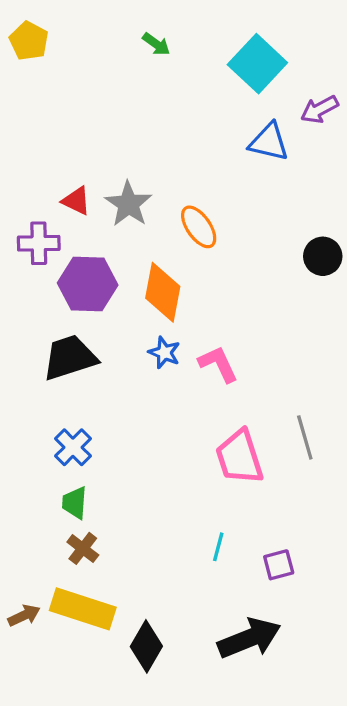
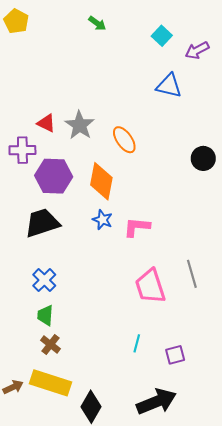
cyan square: (257, 64) -> (162, 36), size x0.6
purple arrow: (319, 109) -> (197, 50), moved
pink L-shape: (218, 364) -> (137, 227), turned -60

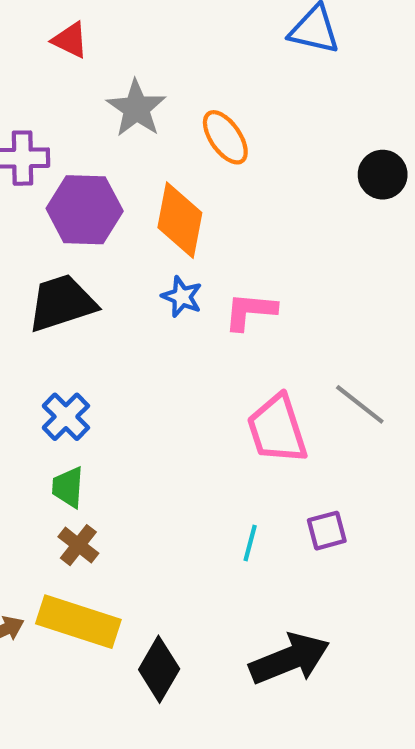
red triangle: (46, 123) -> (70, 40), moved
gray line: (192, 274) -> (360, 404), turned -36
purple square: (175, 355) -> (327, 531), moved

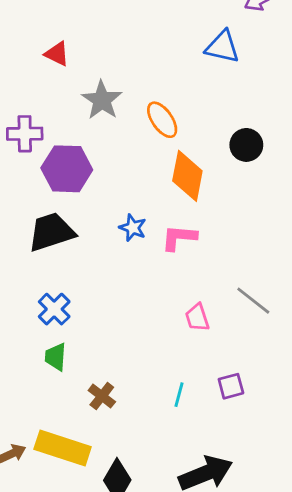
black circle: (383, 175) -> (246, 145), moved
orange diamond: (180, 220) -> (187, 176), moved
pink trapezoid: (277, 429) -> (197, 318), size x0.6
brown cross: (78, 545) -> (102, 396), moved

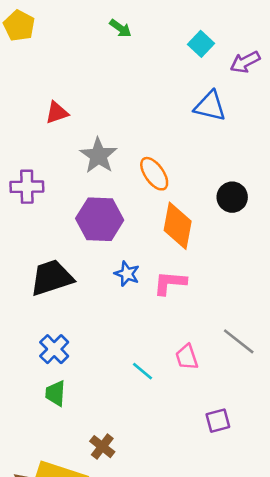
red triangle: (57, 54) -> (57, 113), turned -45
purple hexagon: (67, 169) -> (100, 219), moved
cyan line: (179, 395) -> (143, 371), moved, turned -65
brown cross: (102, 396) -> (102, 447), moved

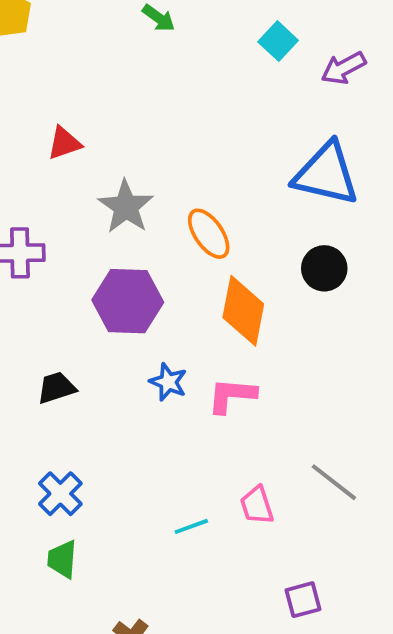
blue triangle: (210, 106) -> (326, 174), moved, size x1.4
black trapezoid: (52, 278) -> (57, 388), size x0.6
cyan line: (143, 371) -> (191, 526), turned -60

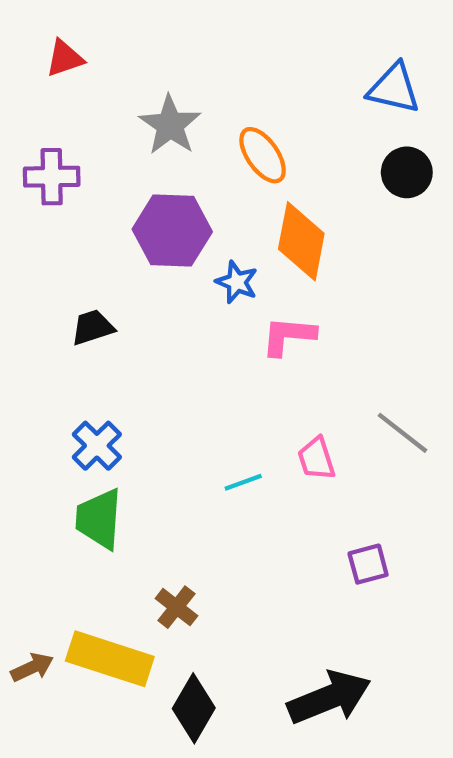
red triangle: (64, 143) -> (65, 58), moved
blue triangle: (326, 174) -> (394, 88), size x0.7
black circle: (324, 268) -> (407, 172), moved
blue star: (168, 382) -> (237, 282), moved
green trapezoid: (62, 559) -> (99, 519), size x1.4

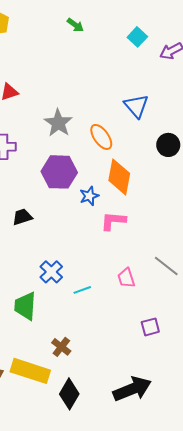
blue triangle: (394, 88) -> (136, 106), moved, turned 36
blue star: (237, 282) -> (89, 196), turned 30
blue cross: (97, 446) -> (51, 272), moved
cyan line: (243, 482) -> (82, 290), moved

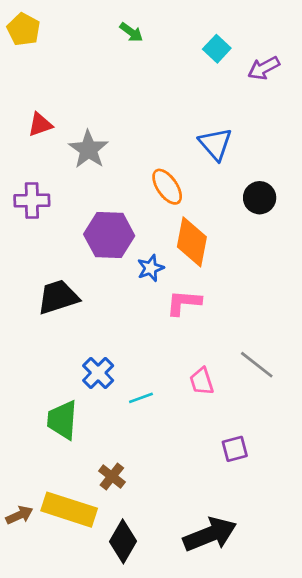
gray star: (58, 123) -> (88, 149), moved
black trapezoid: (22, 217) -> (58, 297), size x1.5

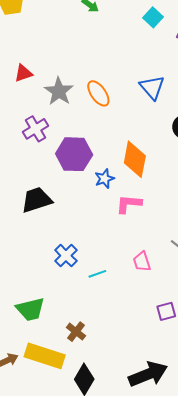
orange ellipse: (167, 187) -> (98, 93), moved
purple cross: (32, 200) -> (36, 129), moved, turned -30
green trapezoid: (62, 420) -> (30, 309), moved, turned -108

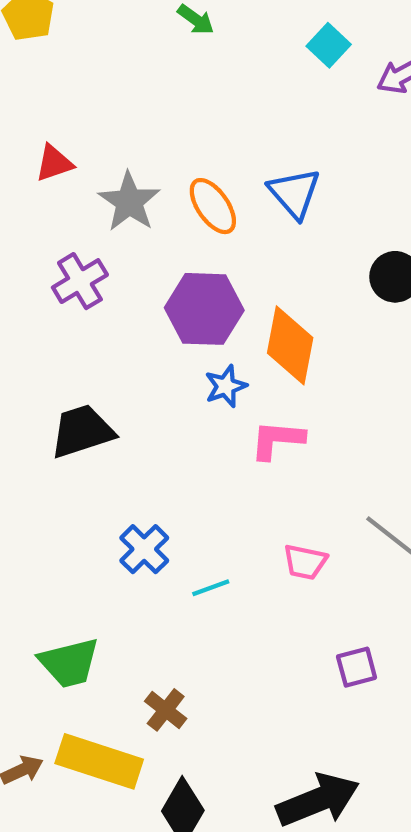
blue triangle: (152, 87) -> (294, 193), moved
purple hexagon: (74, 154) -> (204, 309), moved
pink trapezoid: (142, 262) -> (305, 562), turned -60

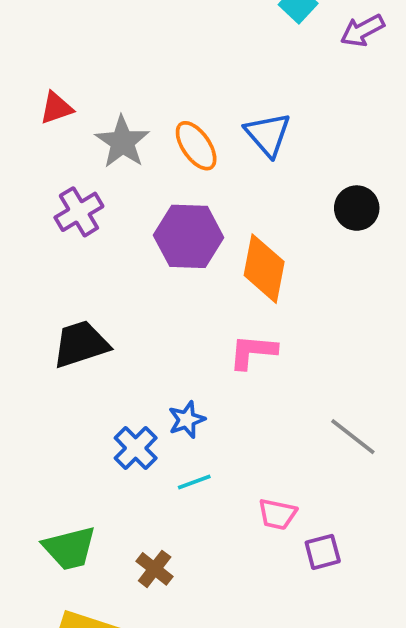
blue star: (226, 386) -> (187, 420), moved
pink trapezoid: (305, 562) -> (277, 514), moved
brown cross: (166, 710) -> (155, 569), moved

